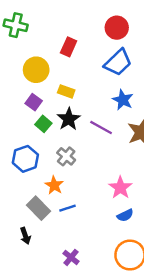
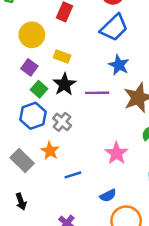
purple line: (101, 127) -> (97, 93), turned -30
blue hexagon: (25, 159) -> (33, 116), moved
gray rectangle: (39, 208) -> (22, 160), moved
blue line: (67, 208) -> (73, 175), moved
blue semicircle: (125, 215) -> (108, 196), moved

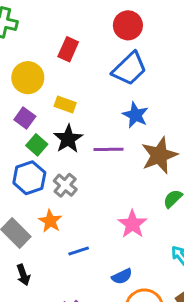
black arrow: (21, 202) -> (23, 275), moved

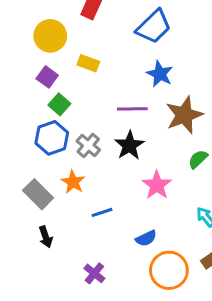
black star: (68, 139) -> (129, 145), moved

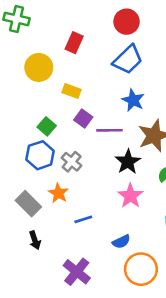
purple square: (47, 77) -> (83, 119), moved
black star: (129, 145) -> (128, 162), moved
purple cross: (94, 273) -> (77, 272), size x1.5

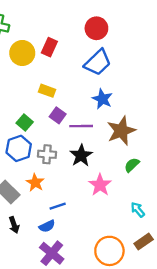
yellow circle: (39, 67) -> (22, 53), moved
gray cross: (72, 162) -> (47, 154), turned -36
black star: (128, 162) -> (81, 155), moved
blue semicircle: (121, 242) -> (47, 226), moved

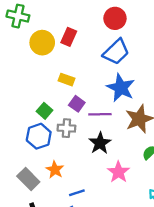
blue star: (102, 99) -> (121, 88), size x1.4
gray cross: (47, 154) -> (66, 128), moved

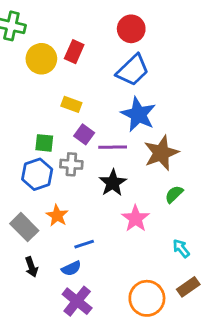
green square: (44, 111) -> (44, 143), turned -35

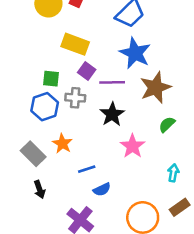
yellow rectangle: (71, 104) -> (75, 44), size x1.5
cyan arrow: (181, 248) -> (173, 173), turned 48
blue semicircle: (71, 268) -> (102, 189), moved

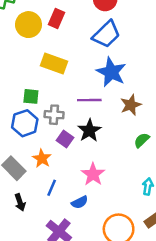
purple square: (87, 71) -> (65, 139), moved
brown star: (155, 88) -> (131, 105), size x0.7
pink star: (133, 146) -> (93, 174), moved
blue line: (87, 169) -> (52, 188), moved, turned -49

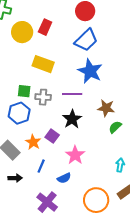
brown star: (131, 105) -> (106, 108), moved, turned 30
gray cross: (54, 115) -> (43, 97), moved
purple square: (65, 139) -> (52, 136), moved
black arrow: (20, 202) -> (15, 178), turned -72

